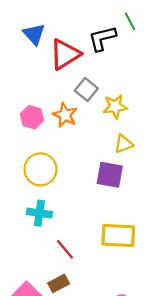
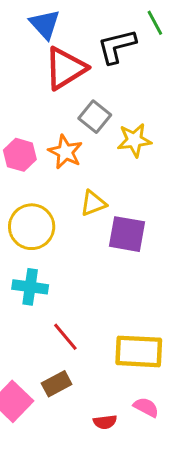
blue triangle: (34, 34) -> (45, 24), moved
yellow triangle: (124, 144) -> (93, 203), moved
yellow rectangle: (118, 235) -> (139, 351), moved

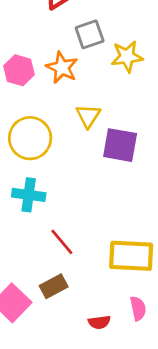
gray square: (95, 117) -> (90, 34), turned 32
yellow triangle: (93, 203) -> (88, 116), turned -36
pink semicircle: (146, 407) -> (138, 308), turned 50

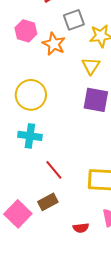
pink hexagon: (19, 70) -> (26, 31), moved
yellow triangle: (88, 116) -> (91, 66), moved

